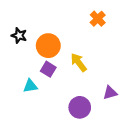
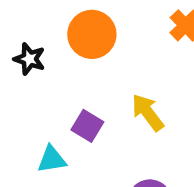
orange circle: (48, 46) -> (92, 34), moved

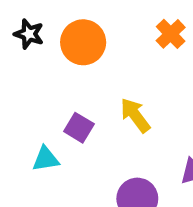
black star: (29, 59) -> (29, 34), moved

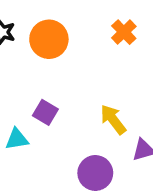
yellow arrow: (135, 115) -> (113, 119), moved

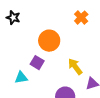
orange circle: (49, 39) -> (49, 41), moved

